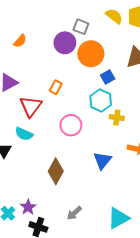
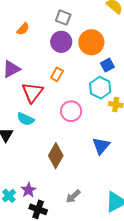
gray square: (81, 27) -> (63, 18), moved
purple circle: (65, 43) -> (61, 42), moved

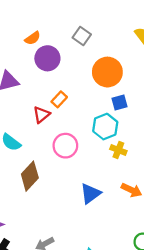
purple circle: (61, 42) -> (47, 58), moved
red triangle: (32, 92) -> (41, 115), moved, size x0.7
brown diamond: (56, 156) -> (30, 176), moved

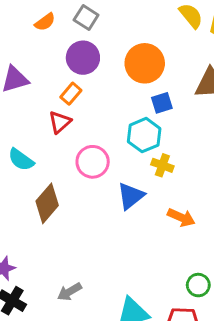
gray square: (82, 36) -> (86, 17), moved
purple circle: (47, 58) -> (83, 58), moved
orange rectangle: (59, 99) -> (71, 94), moved
blue triangle: (90, 193) -> (131, 196), moved

